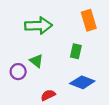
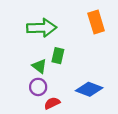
green rectangle: (76, 51) -> (58, 56), moved
purple circle: (18, 72) -> (38, 87), moved

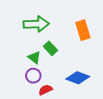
orange rectangle: (96, 22) -> (83, 30), moved
green rectangle: (58, 56) -> (50, 48), turned -56

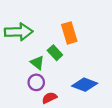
green arrow: (36, 24) -> (19, 32), moved
orange rectangle: (83, 30) -> (69, 33), moved

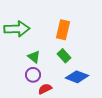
orange rectangle: (69, 33) -> (63, 30), turned 30
green rectangle: (55, 53) -> (64, 56), moved

